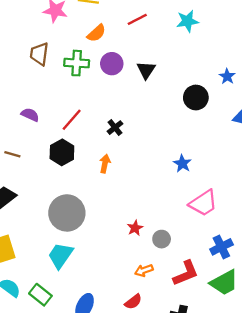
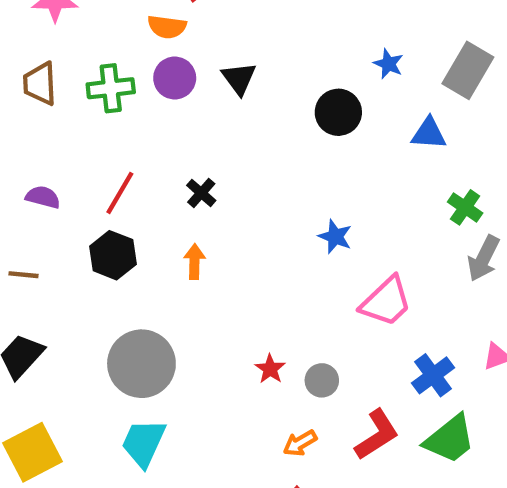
orange semicircle: (96, 33) -> (167, 27), moved, turned 60

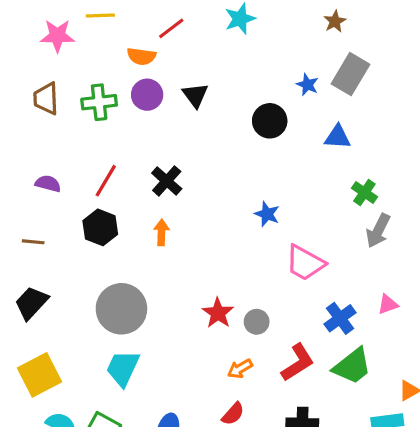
gray rectangle: (468, 70) -> (351, 74), moved
black cross: (201, 193) -> (167, 181), size x1.4
pink trapezoid: (386, 302) -> (305, 263), turned 72
red star: (270, 369) -> (218, 313), size x1.4

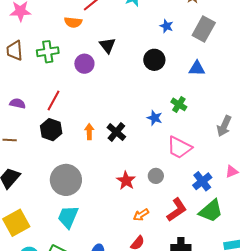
blue star: (307, 85) -> (166, 26), moved
purple circle: (147, 95) -> (84, 64), moved
black cross: (167, 181) -> (116, 132), moved
green cross: (364, 193) -> (179, 104), moved
gray circle: (257, 322) -> (156, 176), moved

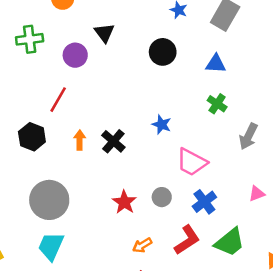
red line: (53, 100) -> (58, 100), moved
green cross: (179, 104) -> (217, 104), moved
blue cross: (202, 181) -> (204, 202), moved

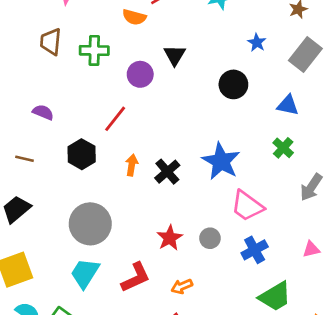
blue star: (162, 125) -> (221, 161), size x1.8
red L-shape: (187, 240) -> (136, 277), moved

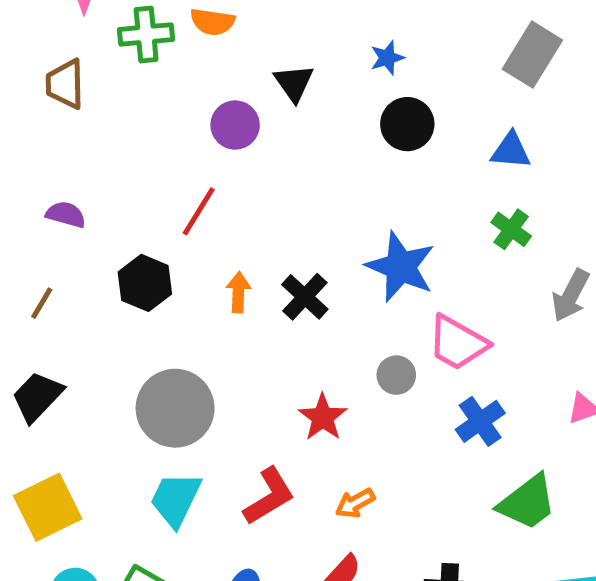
blue star: (257, 43) -> (387, 58), moved, turned 30
green cross: (94, 50) -> (146, 34), moved
brown line: (25, 159) -> (42, 303), turned -66
gray circle: (210, 238) -> (396, 375), moved

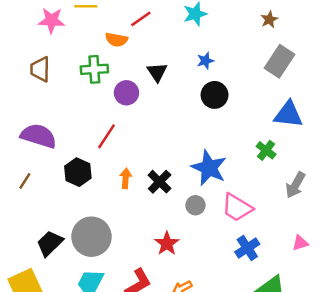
green cross: (146, 34) -> (94, 69), moved
blue triangle: (511, 151) -> (288, 114), moved, size x1.4
purple semicircle: (66, 214) -> (39, 136), size x1.8
gray circle: (396, 375) -> (195, 205), moved
black trapezoid: (37, 397) -> (50, 243), moved

